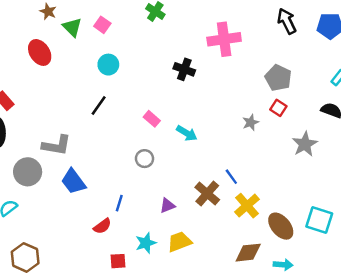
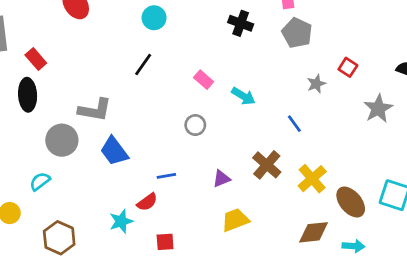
gray pentagon: (278, 78) -> (297, 33), moved
blue line: (231, 177) -> (294, 124), moved
blue line: (119, 203) -> (166, 176), turned 63
cyan star: (146, 243) -> (121, 221), moved

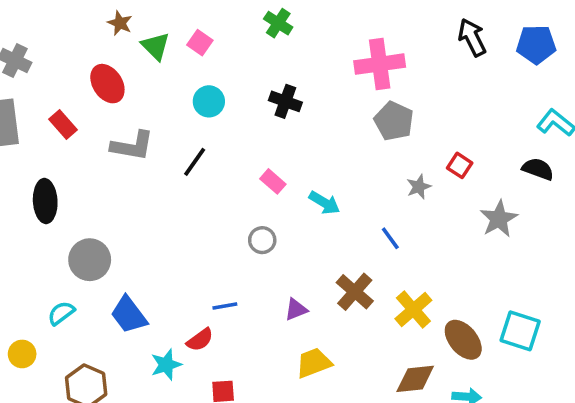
black cross: (241, 23) -> (285, 101), moved
red rectangle: (36, 59) -> (63, 125), moved
gray L-shape: (95, 110) -> (132, 146), moved
blue trapezoid: (114, 151) -> (129, 315), moved

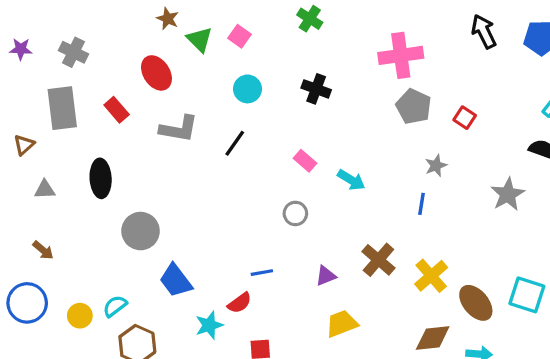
red square: (460, 165) -> (465, 118), moved
blue line: (390, 238) -> (422, 204), moved, turned 45
cyan semicircle: (61, 313) -> (115, 306), moved

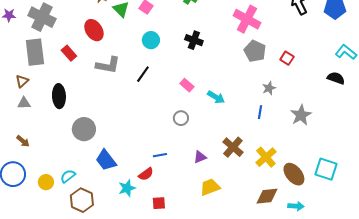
gray cross: (73, 52) -> (42, 17), size x1.5
pink cross: (401, 55) -> (247, 19), turned 36
brown triangle: (24, 145) -> (22, 81), moved
gray star: (508, 194) -> (301, 115), moved

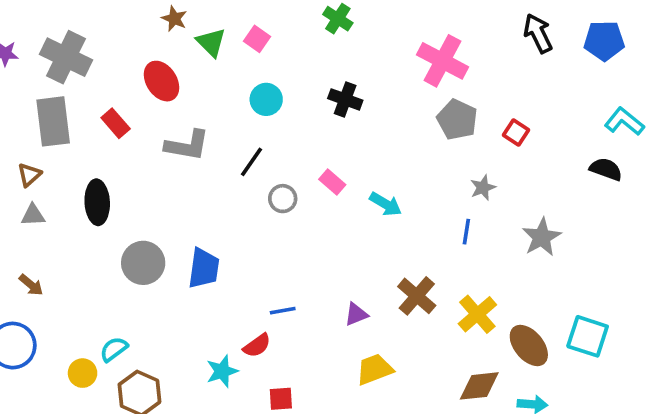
gray circle: (181, 118) -> (283, 199), moved
blue trapezoid: (106, 160) -> (204, 268), moved, turned -135
yellow circle: (46, 182) -> (83, 373), moved

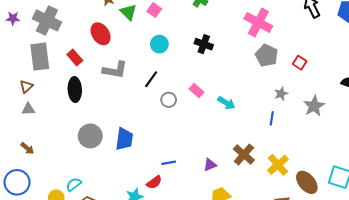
black ellipse: (97, 202) -> (75, 90), moved
gray star: (542, 237) -> (314, 106), moved

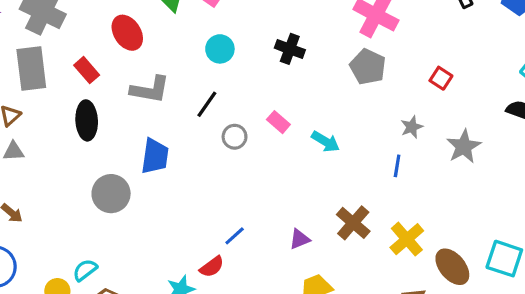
gray pentagon: (267, 55) -> (368, 67), moved
blue trapezoid: (124, 139) -> (155, 156), moved
blue line: (169, 163) -> (235, 236), turned -32

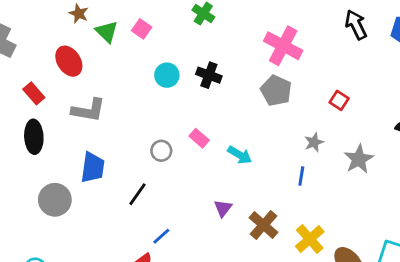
cyan circle: (220, 49) -> (167, 75), moved
black line: (207, 104) -> (137, 194), moved
purple triangle: (300, 239) -> (223, 208), moved, turned -30

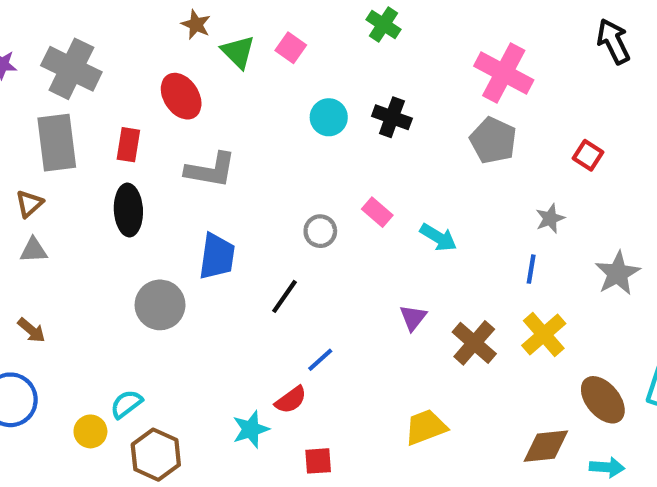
red rectangle: (34, 93) -> (128, 145), turned 50
gray star: (359, 159) -> (618, 273), moved
yellow cross: (310, 239) -> (544, 334), moved

